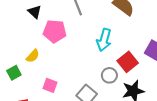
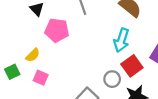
cyan arrow: (104, 40) -> (121, 40), moved
pink square: (50, 85) -> (41, 78), moved

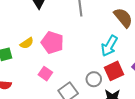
pink pentagon: (57, 30) -> (52, 43), moved
pink square: (41, 78) -> (45, 74), moved

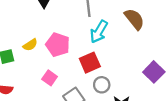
cyan arrow: (109, 46) -> (99, 32), moved
red square: (114, 71) -> (90, 63), moved

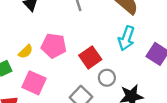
cyan arrow: (99, 32) -> (126, 38), moved
pink square: (50, 78) -> (34, 83), moved, size x1.5

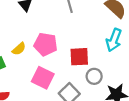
red square: (90, 57) -> (79, 57), turned 30
pink square: (34, 83) -> (43, 78), moved

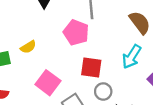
pink pentagon: (45, 44) -> (76, 32), moved

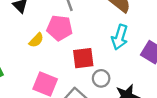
yellow semicircle: (28, 47) -> (36, 40), moved

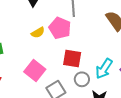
cyan arrow: (120, 37) -> (104, 69), moved

